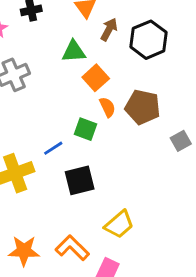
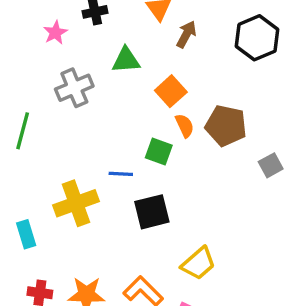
black hexagon: (149, 40) -> (257, 38), moved
green triangle: (74, 51) -> (126, 60), moved
blue line: (53, 148) -> (121, 174), turned 36

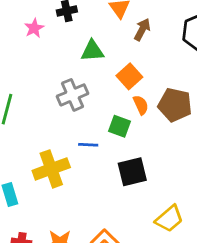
gray cross: (74, 88) -> (73, 95), moved
black square: (152, 212) -> (132, 172), moved
yellow trapezoid: (198, 263) -> (169, 219), moved

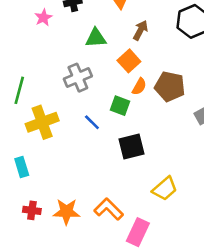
brown arrow: (142, 29) -> (140, 30), moved
orange semicircle: (141, 105) -> (139, 86), turned 54
blue line: (88, 145) -> (92, 122), turned 42
yellow cross: (51, 169) -> (42, 122), moved

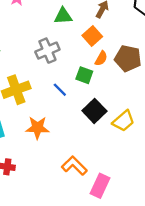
black square: (132, 147) -> (94, 111), turned -30
yellow trapezoid: (165, 189) -> (123, 121), moved
orange star: (66, 212) -> (37, 128), moved

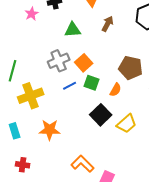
orange square: (92, 36) -> (84, 63), moved
orange semicircle: (101, 58) -> (116, 90), moved
blue line: (60, 90) -> (70, 86), moved, turned -72

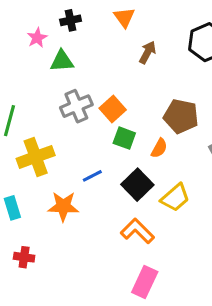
green triangle: (73, 30) -> (62, 61), moved
blue line: (70, 86) -> (92, 176), moved
orange L-shape: (83, 164) -> (137, 231), moved

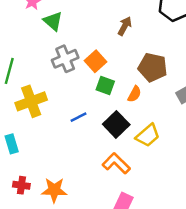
brown arrow: (148, 52) -> (125, 26), moved
green triangle: (62, 61) -> (53, 21), turned 45
orange star: (63, 206) -> (54, 190), moved

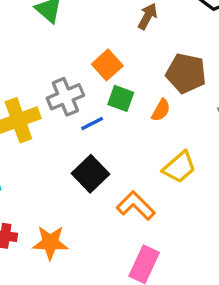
gray cross: (65, 59) -> (65, 97), moved
blue line: (79, 117) -> (92, 124), moved
black square: (116, 124) -> (91, 174), moved

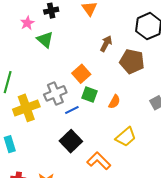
brown pentagon: (186, 73) -> (132, 61), moved

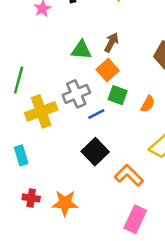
green triangle: (45, 40) -> (81, 50), moved, turned -36
brown arrow: (106, 44) -> (111, 42), moved

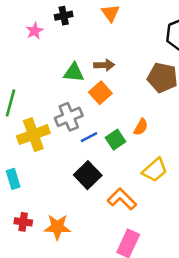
brown arrow: (111, 42) -> (104, 65), turned 60
green square: (118, 95) -> (116, 140), moved, turned 36

